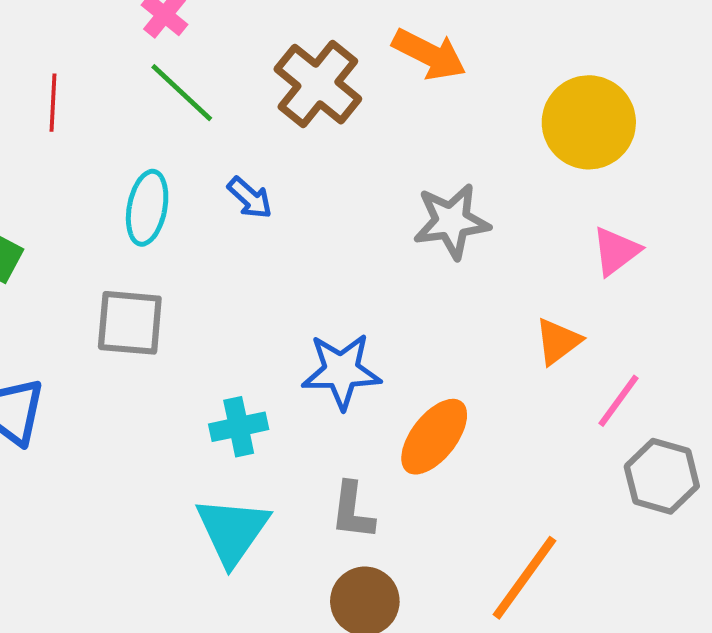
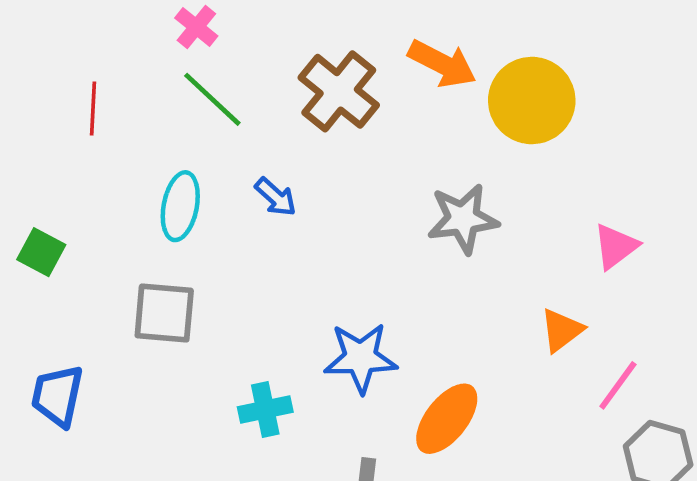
yellow circle: (589, 122) -> (532, 101), moved

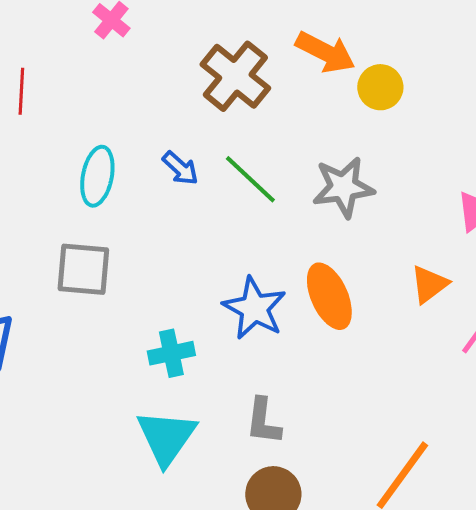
green line: (212, 99) -> (250, 179), moved
yellow circle: (532, 101) -> (380, 87), moved, size x0.6
blue star: (361, 358) -> (254, 308), turned 30
orange ellipse: (447, 419) -> (329, 296), moved, turned -62

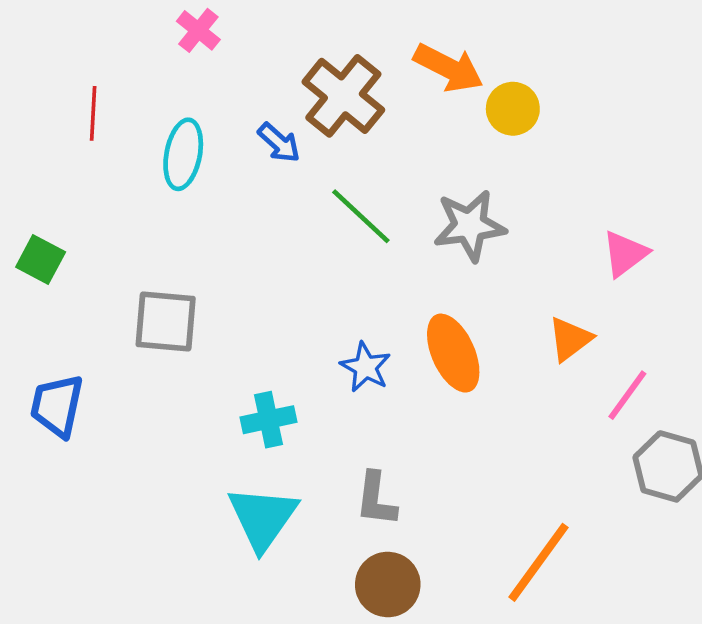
blue arrow: (180, 168) -> (279, 143), moved
cyan ellipse: (97, 176) -> (183, 154), moved
blue star: (254, 308) -> (366, 367), size x0.7

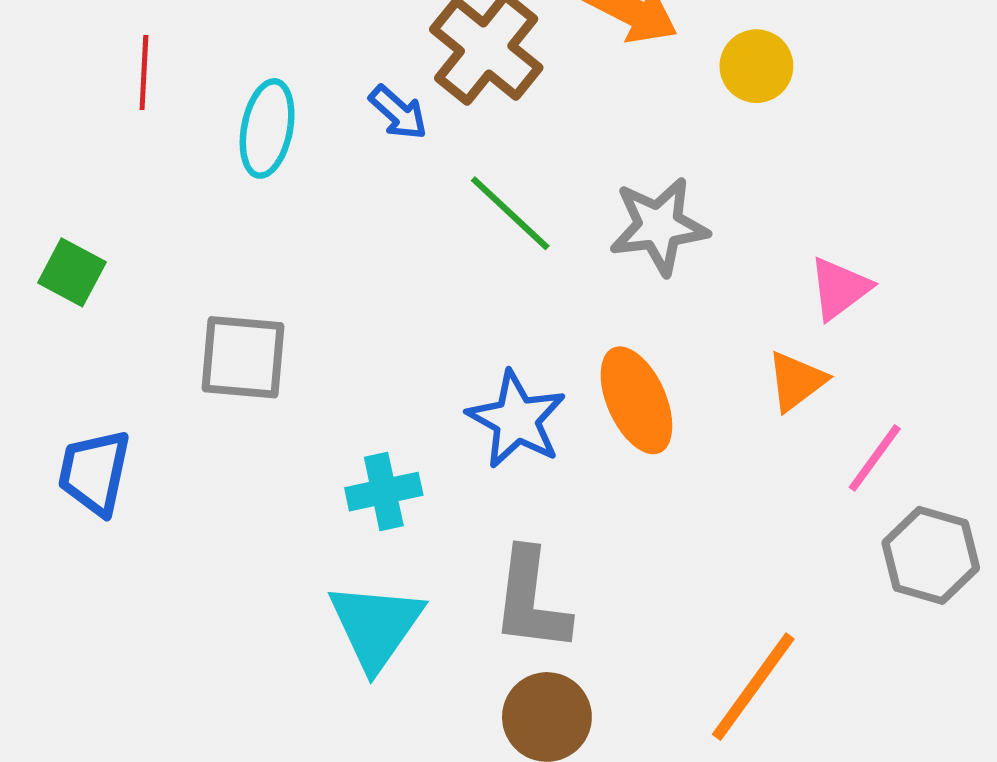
yellow circle: (513, 109) -> (756, 66), moved
pink triangle: (625, 254) -> (840, 288), moved
blue star: (366, 367) -> (517, 420), size x1.4
gray L-shape: (376, 499) -> (531, 600), size x1.4

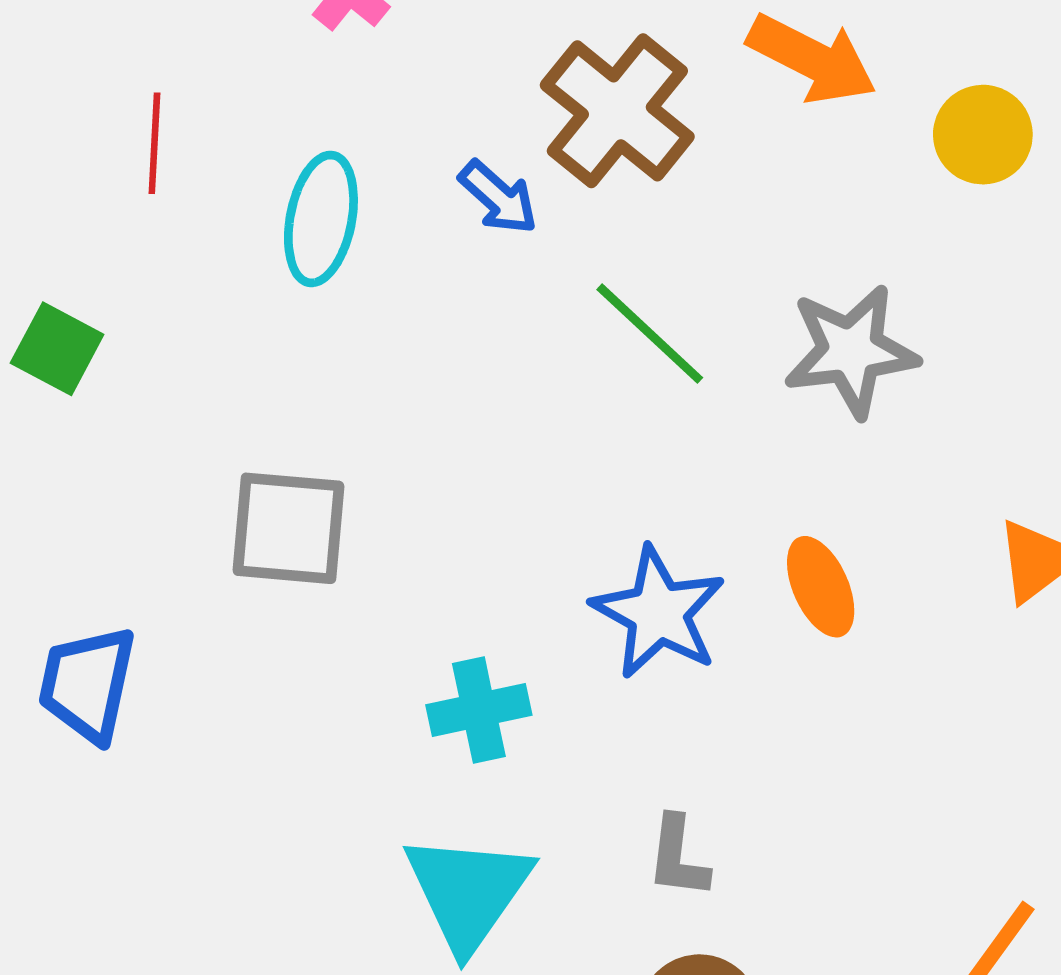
green square: (72, 272) -> (57, 349), moved
orange ellipse: (636, 400) -> (821, 587), size x0.7
gray L-shape: (531, 600) -> (678, 857), size x0.6

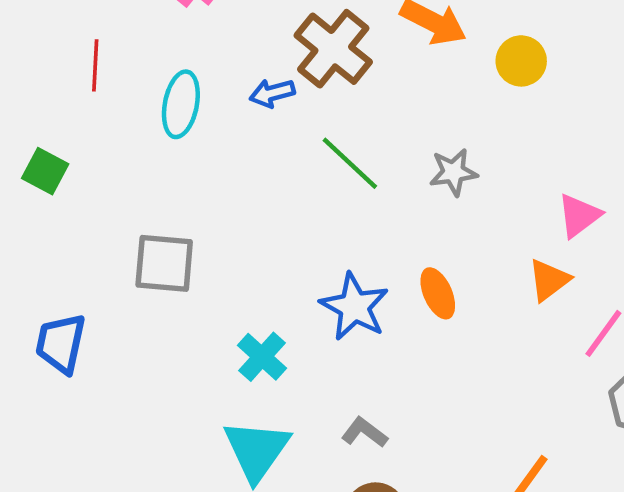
blue arrow: (498, 197) -> (272, 93), turned 123
gray star: (851, 351) -> (453, 172), size x0.7
cyan cross: (479, 710) -> (262, 357), turned -36
gray L-shape: (678, 857) -> (364, 432), turned 120

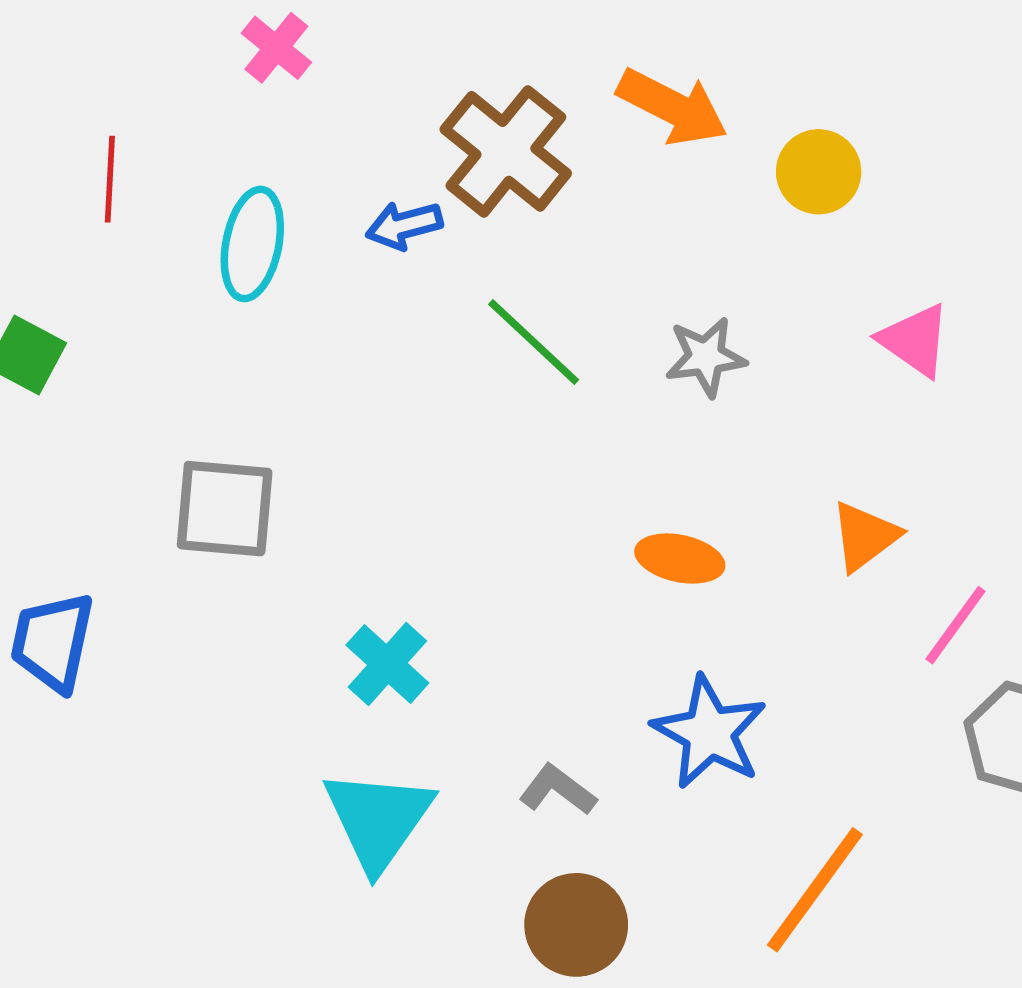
pink triangle: (579, 216) -> (915, 340), moved, turned -48
orange ellipse: (438, 293) -> (680, 559), turned -54
blue star: (354, 307) -> (709, 732), moved

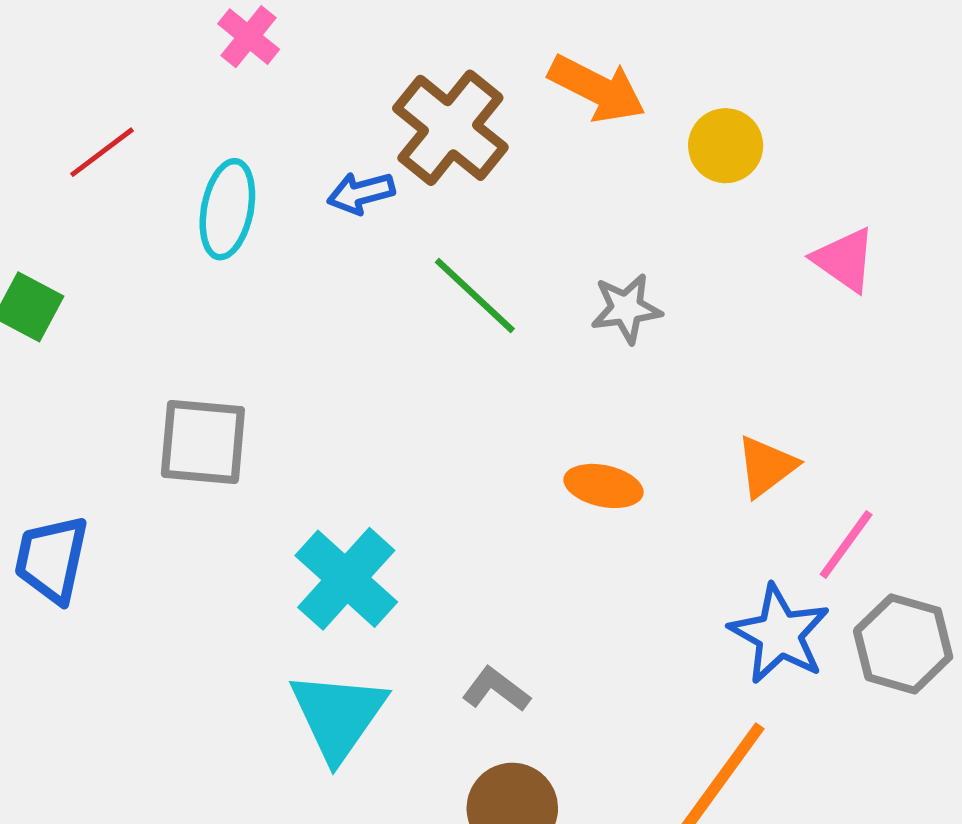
red line: (110, 179) -> (102, 152), turned 50
pink triangle: (915, 340) -> (844, 260), moved
cyan cross: (387, 664) -> (346, 579), size x1.4
blue star: (709, 732) -> (779, 634), moved

